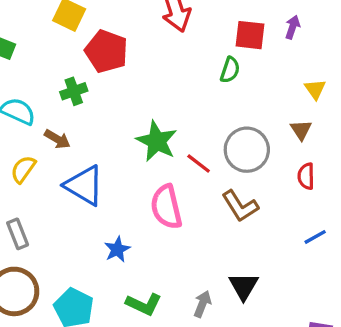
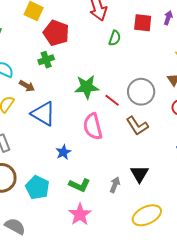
green semicircle: (230, 70) -> (115, 38), moved
green cross: (74, 91) -> (46, 60), moved
green star: (157, 141) -> (87, 87), turned -30

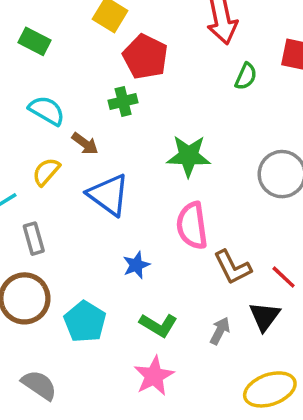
red line: (112, 100) -> (284, 277), moved
brown L-shape: (137, 126) -> (232, 267), moved

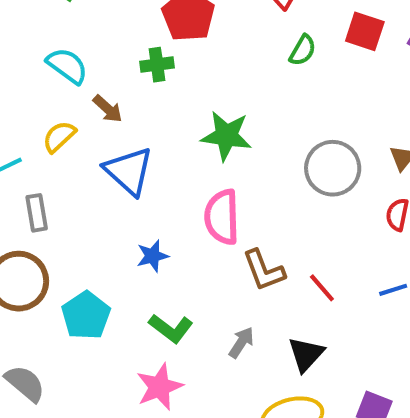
black triangle: (265, 316) -> (306, 354), moved

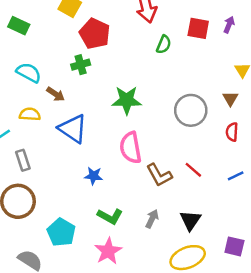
yellow semicircle: (59, 137) -> (30, 114), turned 54
blue star: (152, 256) -> (94, 176), turned 30
red line: (322, 288) -> (193, 170), moved
cyan pentagon: (86, 315) -> (61, 232), moved

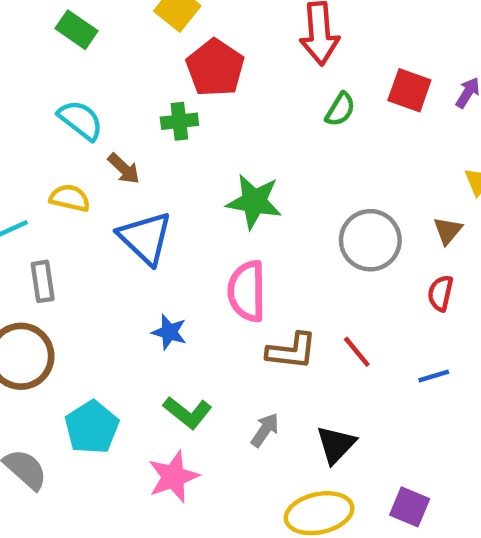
brown L-shape: (159, 175) -> (292, 351), turned -64

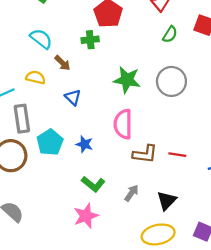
blue triangle: (145, 238) -> (73, 97), size x0.6
gray circle: (370, 240) -> (171, 81), moved
gray rectangle: (43, 281) -> (22, 119), size x1.4
red line: (357, 352) -> (177, 155), turned -42
cyan pentagon: (92, 427) -> (50, 142), moved

